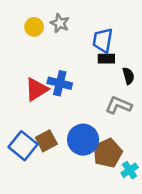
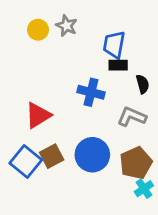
blue cross: (60, 83) -> (91, 92), moved
red triangle: (36, 89) -> (38, 115), moved
brown pentagon: (108, 153) -> (136, 163), moved

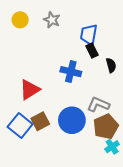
yellow circle: (38, 30) -> (20, 20), moved
black rectangle: (118, 65) -> (92, 50), turned 64
gray L-shape: (132, 117) -> (98, 104), moved

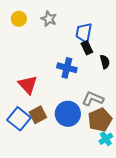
red triangle: (30, 90) -> (28, 85), turned -40

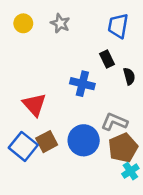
blue trapezoid: (84, 33) -> (118, 26), moved

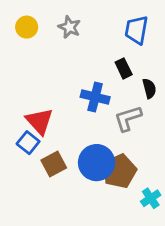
gray L-shape: (114, 122) -> (128, 118), moved, turned -40
blue square: (23, 146) -> (28, 143), moved, size x0.7
brown pentagon: (123, 148) -> (119, 171), moved

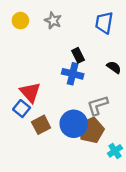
black rectangle: (124, 68) -> (78, 55), moved
black semicircle: (149, 88) -> (114, 67), turned -40
gray L-shape: (128, 118) -> (98, 105), moved

